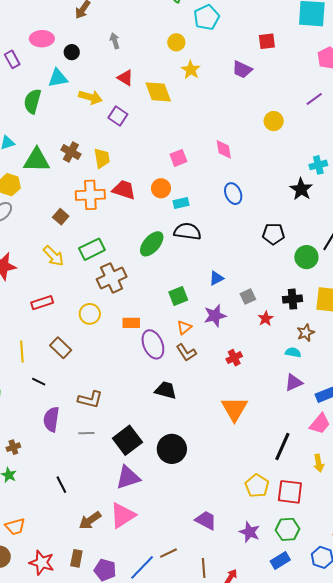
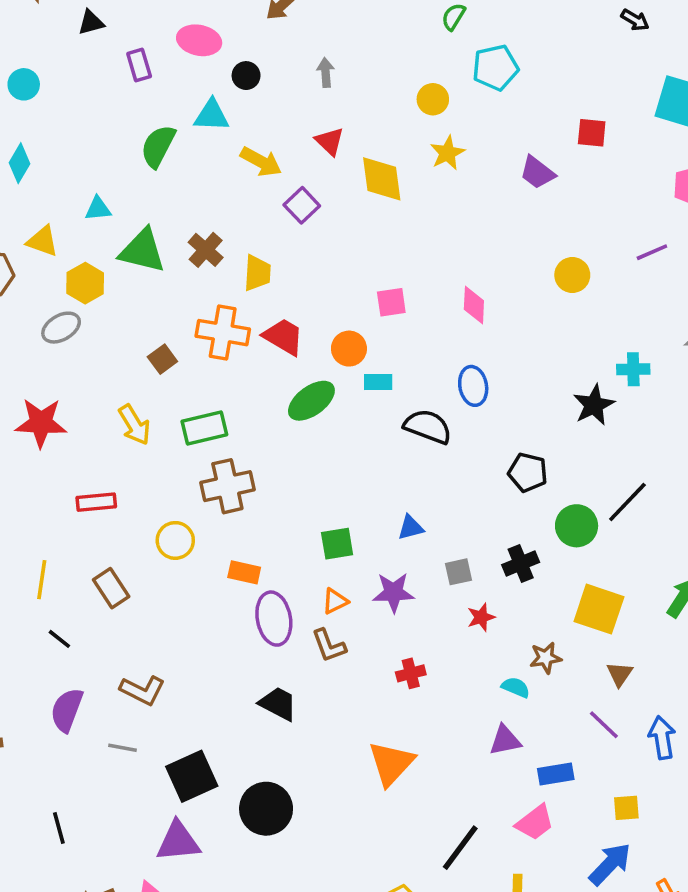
black semicircle: (187, 231) -> (428, 427), moved
green ellipse: (152, 244) -> (311, 401), moved
black cross: (292, 299) -> (521, 564), moved, turned -30

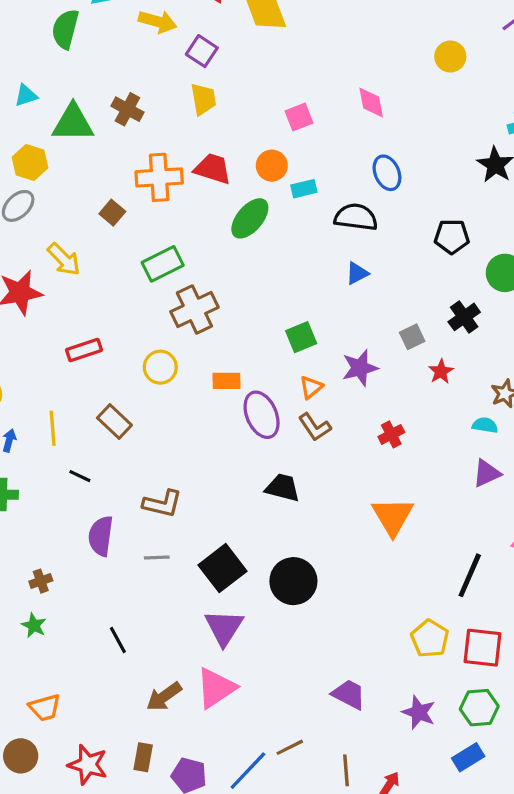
yellow trapezoid: (257, 273) -> (203, 99), moved
yellow arrow: (134, 425) -> (64, 259), moved
blue triangle: (411, 528) -> (357, 273), moved
purple triangle: (178, 842) -> (224, 627), turned -39

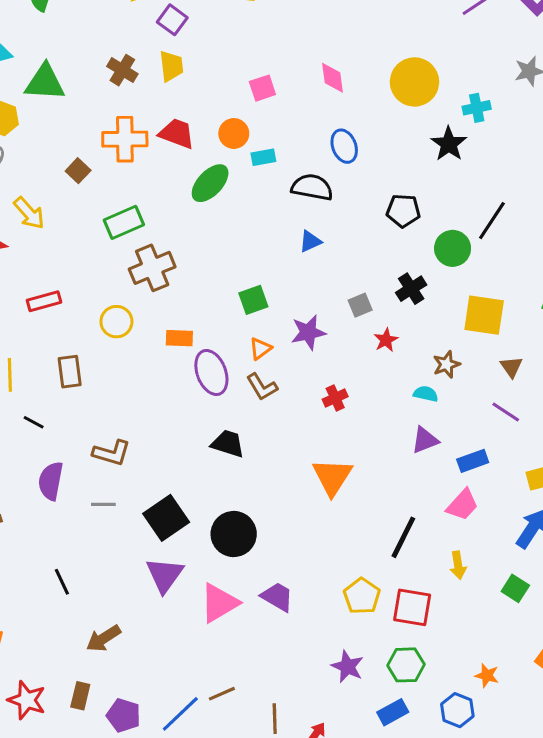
yellow circle: (450, 57) -> (414, 82), moved, size x1.6
brown cross: (127, 109) -> (122, 70), moved
brown rectangle: (114, 422) -> (70, 372), turned 36
pink triangle: (216, 688) -> (219, 603), moved
purple trapezoid: (349, 694) -> (277, 597), moved

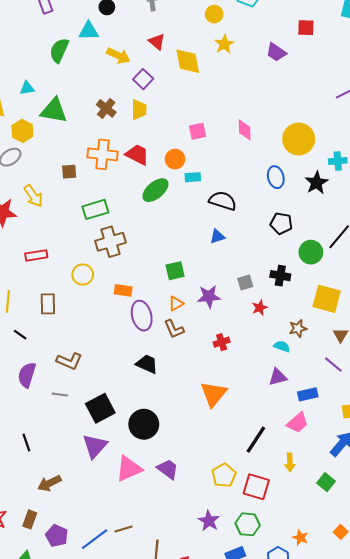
blue ellipse: (344, 146) -> (276, 177), moved
brown square: (78, 171) -> (69, 172), turned 35
black cross: (411, 289) -> (280, 276), turned 36

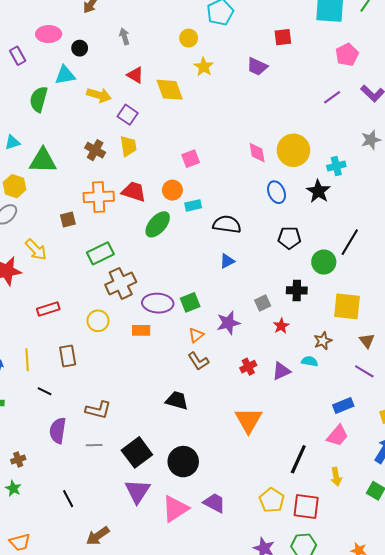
pink diamond: (245, 130) -> (257, 153), moved
purple ellipse: (142, 316) -> (158, 303), moved, turned -64
purple triangle: (278, 377) -> (281, 371), moved

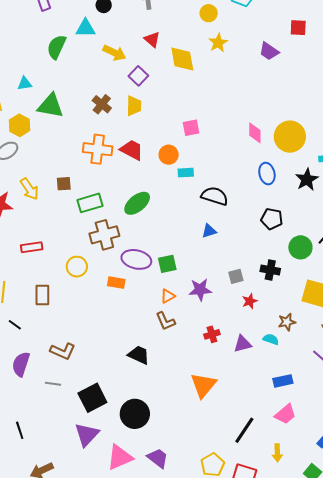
brown square: (68, 220) -> (64, 184), moved
green ellipse: (158, 224) -> (137, 203), moved
blue rectangle: (343, 405) -> (283, 381), moved

